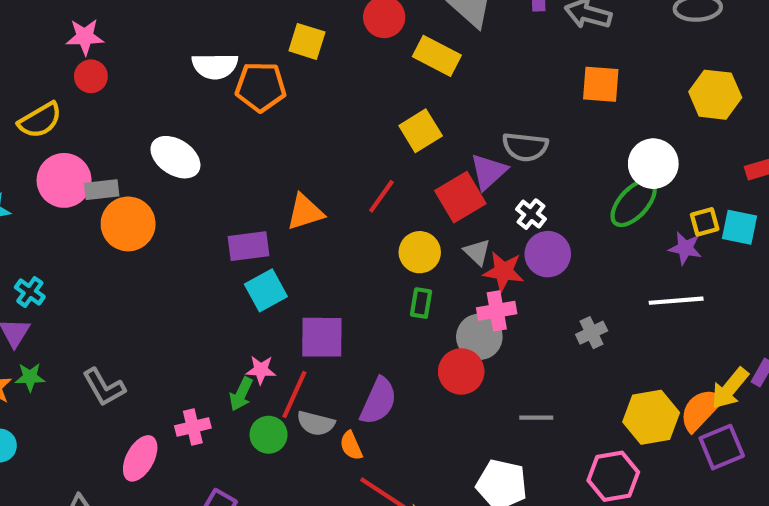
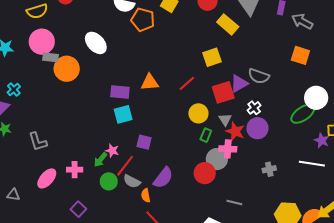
gray rectangle: (102, 190) -> (51, 57), moved
green rectangle: (421, 303) -> (206, 135), moved
purple square: (322, 337) -> (144, 142), size x0.7

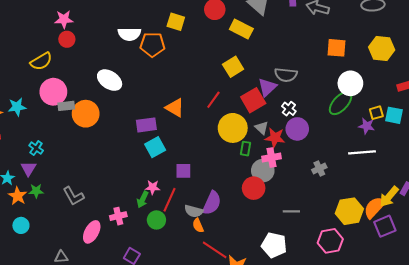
orange square: (300, 55) -> (336, 48), moved
orange triangle: (150, 82) -> (175, 108), turned 48
yellow circle: (198, 113) -> (233, 128), size x1.4
gray semicircle: (132, 181) -> (194, 211), moved

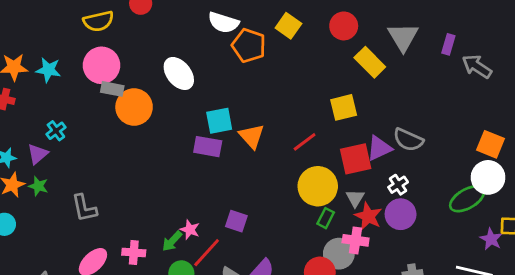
orange square: (336, 48) -> (490, 144), moved
cyan square: (155, 147) -> (219, 121), moved

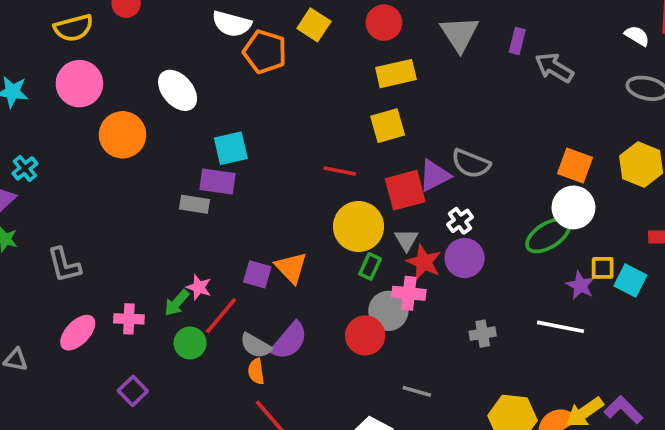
yellow rectangle: (370, 62) -> (396, 74), moved, turned -56
gray rectangle: (112, 89) -> (195, 204), moved
orange triangle: (252, 136) -> (291, 268), moved
red line: (305, 142) -> (340, 171), turned 50

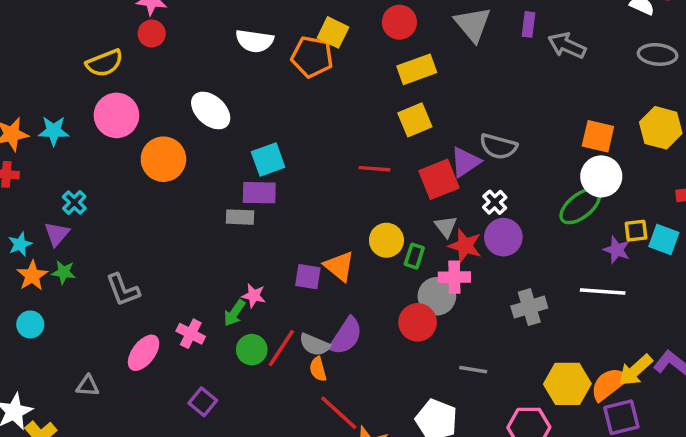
orange pentagon: (265, 52) -> (312, 57), moved
yellow circle: (359, 227) -> (386, 240), moved, size x0.7
red line: (221, 316) -> (281, 348), moved
pink cross: (129, 319) -> (191, 334), turned 32
gray cross: (483, 334) -> (529, 307), size x1.4

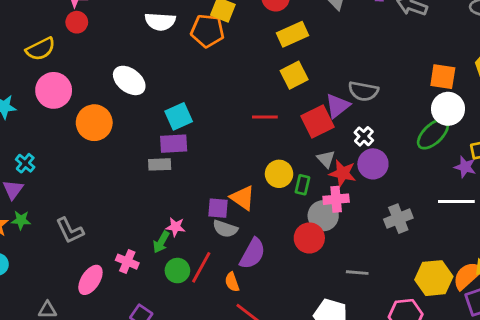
gray semicircle: (315, 345) -> (225, 229), moved

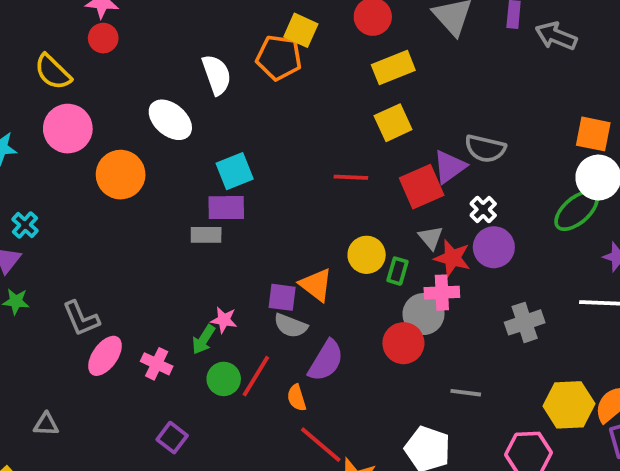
white semicircle: (160, 22) -> (217, 75), moved, turned -116
yellow semicircle: (41, 49) -> (53, 72), turned 68
pink ellipse: (90, 280) -> (105, 356), moved

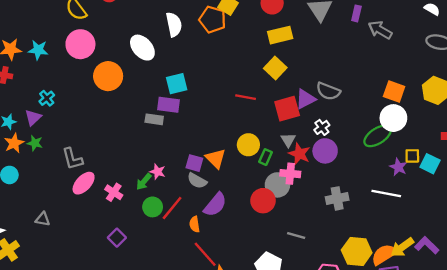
yellow square: (393, 123) -> (275, 68), turned -30

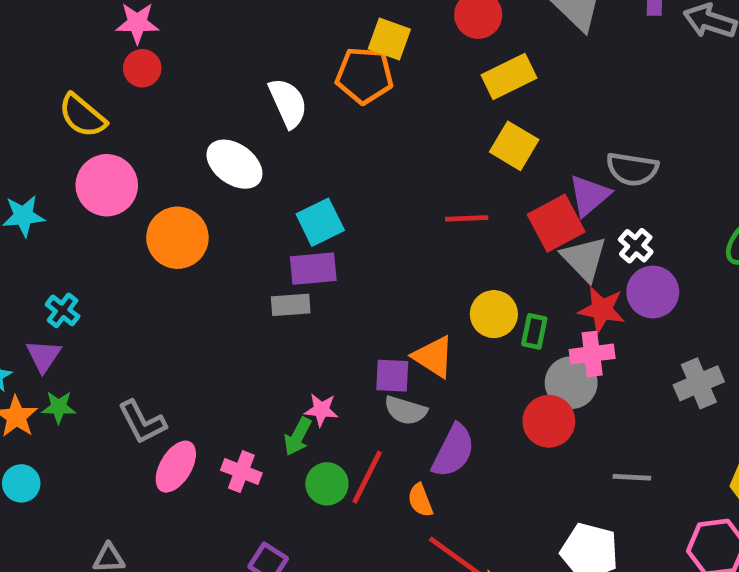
gray triangle: (288, 140) -> (584, 259), moved, size x1.5

